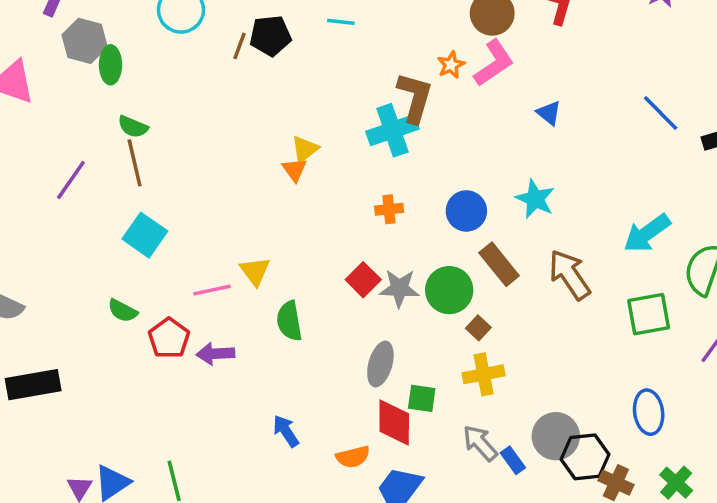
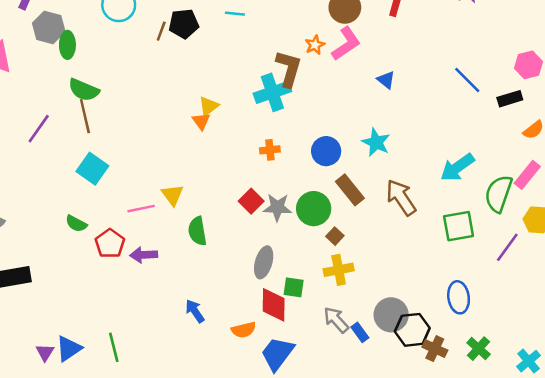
green semicircle: (133, 127) -> (84, 90), size x1.4

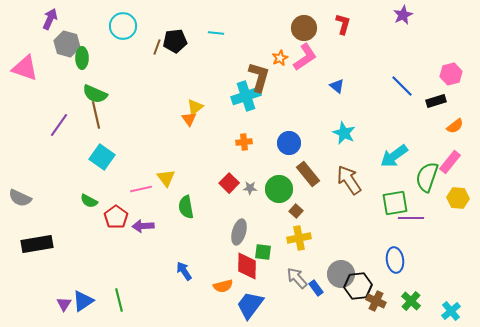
cyan star: (376, 142) -> (344, 133), moved
gray star: (277, 207) -> (250, 188), size x0.6
purple line: (507, 247) -> (411, 218), moved, turned 55

